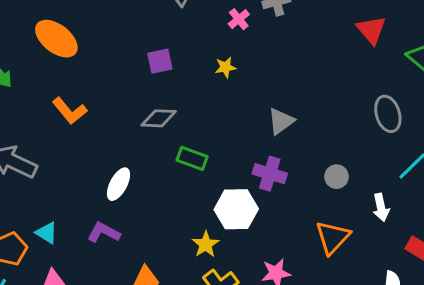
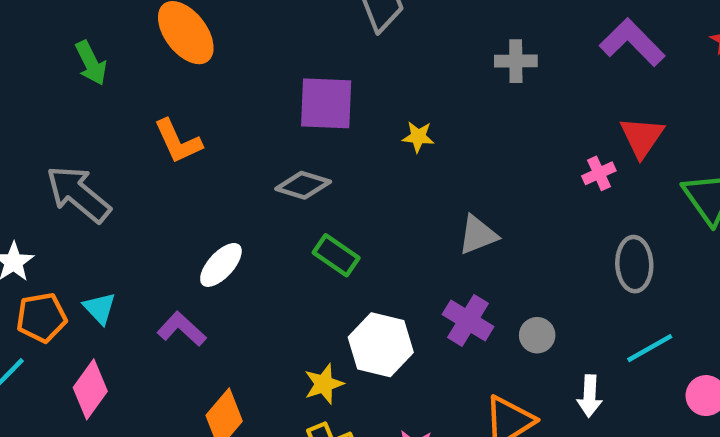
pink cross: (239, 19) -> (599, 173), moved
purple square: (160, 61) -> (326, 103), size x1.5
purple cross: (270, 174) -> (468, 320), moved

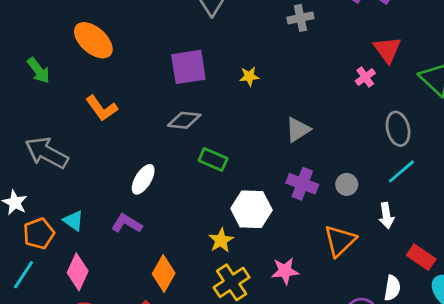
cyan line: (650, 348) -> (401, 171), moved

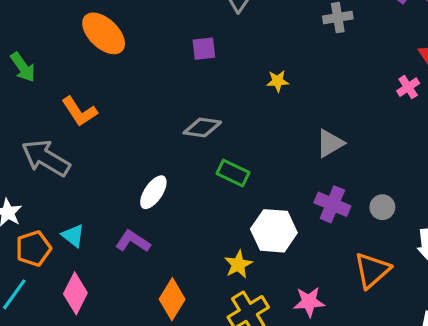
purple square: (188, 67) -> (204, 49), moved, size x0.6
green arrow: (39, 70) -> (23, 67), moved
orange L-shape: (102, 108) -> (79, 112), moved

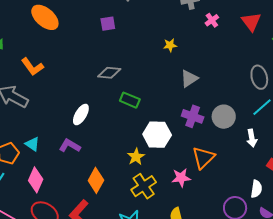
yellow star: (278, 81) -> (170, 45), moved
pink cross: (408, 87) -> (212, 20), moved
gray circle: (382, 207) -> (224, 117), size x1.5
orange triangle: (372, 270) -> (203, 158), moved

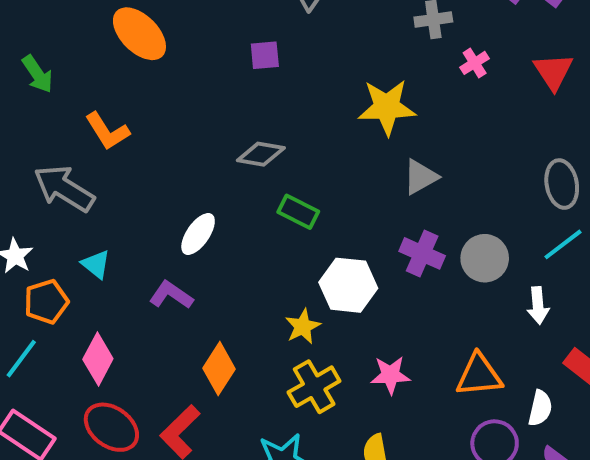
yellow star: (170, 45) -> (387, 107), size x2.0
cyan triangle: (32, 144) -> (96, 264), moved
orange triangle: (203, 158) -> (479, 375), moved, turned 35

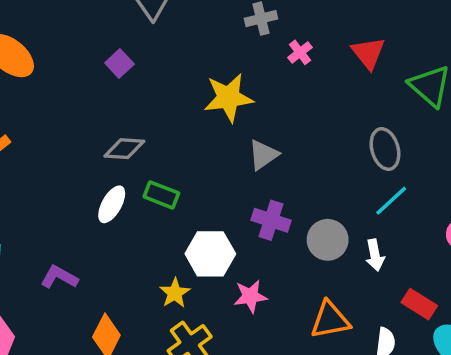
purple square: (265, 55) -> (119, 63), turned -32
white ellipse: (198, 234) -> (112, 204), moved
gray circle: (485, 258) -> (328, 240), moved
pink star: (390, 375) -> (250, 296), moved

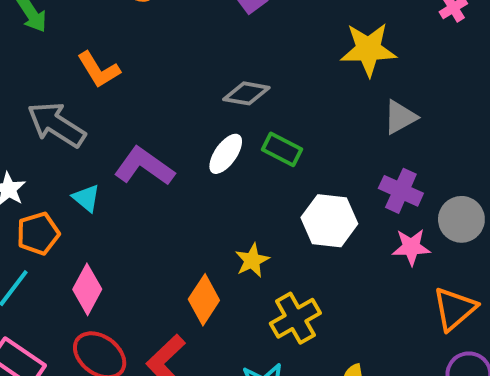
purple L-shape: (59, 277) -> (144, 166), moved, size x1.4
yellow star: (175, 293) -> (252, 260), moved
pink star: (250, 296) -> (411, 247), moved
orange triangle: (330, 320) -> (455, 309), turned -36

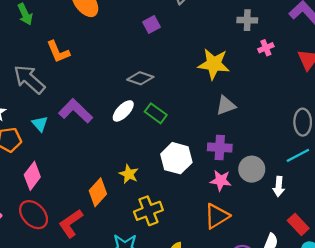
purple cross: (401, 191) -> (220, 148), turned -30
yellow star: (252, 260) -> (129, 174), turned -30
orange triangle: (455, 309) -> (217, 216), moved

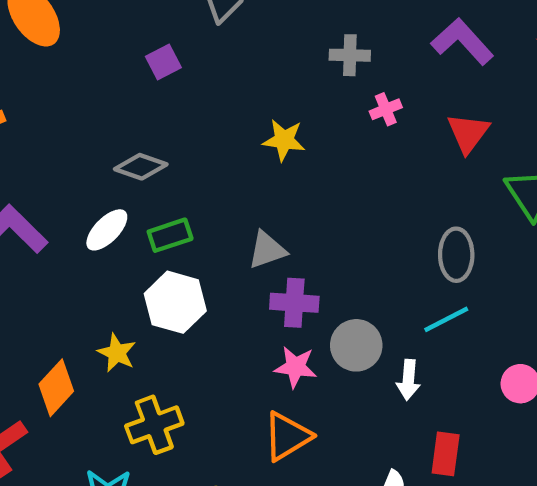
yellow star: (214, 64) -> (284, 140), size x0.7
gray triangle: (226, 105) -> (267, 250), moved
green rectangle: (156, 113) -> (170, 235), turned -55
white hexagon: (176, 158) -> (175, 302), moved
red rectangle: (298, 224) -> (446, 454), turned 50

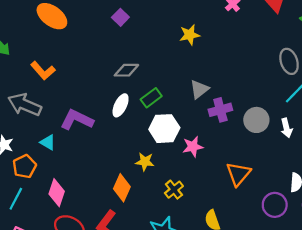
pink star: (296, 367) -> (193, 147), moved
yellow cross: (154, 425) -> (174, 190), size x0.7

